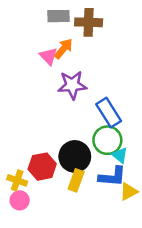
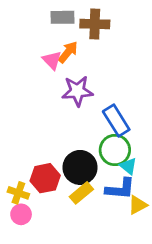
yellow rectangle: (76, 180) -> (81, 193), turned 30

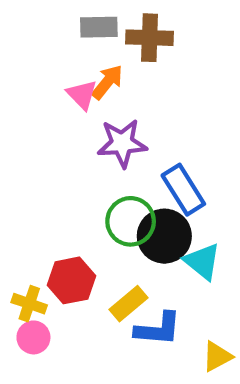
green circle: (115, 150) -> (131, 221), moved
cyan triangle: (128, 166) -> (202, 261), size x1.4
black circle: (80, 167) -> (164, 236), moved
blue L-shape: (120, 189) -> (158, 329), moved
yellow triangle: (138, 205) -> (217, 356), moved

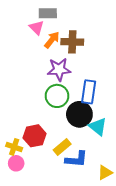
brown cross: (150, 38) -> (72, 42), moved
pink triangle: (82, 95) -> (37, 28), moved
blue rectangle: (183, 190) -> (89, 92), turned 40
green circle: (131, 221) -> (57, 96), moved

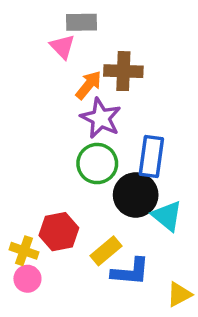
orange arrow: (52, 40) -> (89, 85), moved
purple star: (59, 69) -> (101, 118), turned 30

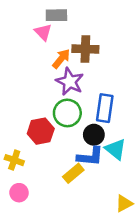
black circle: (136, 195) -> (94, 135), size x0.7
red hexagon: (59, 232) -> (41, 131), moved
yellow cross: (24, 251) -> (14, 160), moved
blue L-shape: (130, 272) -> (90, 156), moved

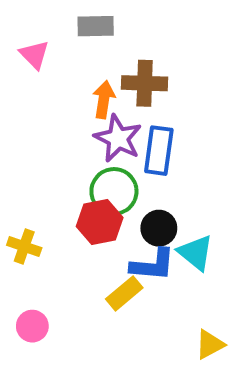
pink triangle: (43, 32) -> (34, 55), moved
orange arrow: (61, 59) -> (104, 100), turned -30
blue rectangle: (105, 108) -> (159, 151), moved
red hexagon: (41, 131) -> (100, 222), moved
yellow cross: (14, 160) -> (24, 246), moved

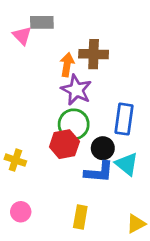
gray rectangle: (96, 26) -> (42, 22), moved
blue rectangle: (159, 151) -> (124, 119), moved
yellow rectangle: (124, 293) -> (80, 217), moved, turned -40

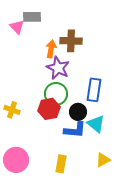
yellow cross: (15, 160) -> (12, 110), moved
pink circle: (21, 212) -> (16, 160), size x1.6
yellow triangle: (136, 224) -> (103, 160), moved

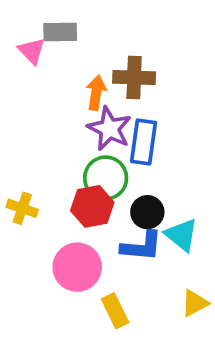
blue rectangle: (94, 90) -> (144, 142), moved
pink circle: (16, 160) -> (77, 267), moved
yellow rectangle: (61, 164) -> (115, 311), turned -36

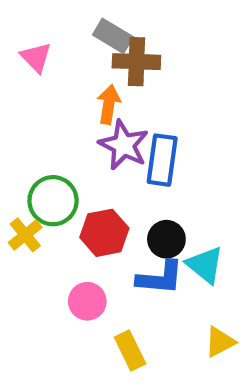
gray rectangle: (60, 32) -> (113, 36), moved, turned 32
brown cross: (134, 77) -> (136, 62), moved
green circle: (106, 178) -> (53, 201), moved
yellow cross: (22, 208) -> (25, 235), turned 32
pink circle: (77, 267) -> (87, 301), size x0.7

